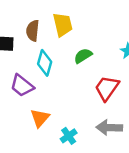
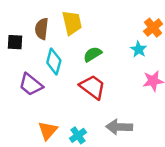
red trapezoid: (107, 88) -> (93, 87), moved, turned 92
orange triangle: (40, 118) -> (48, 131), moved

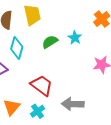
cyan star: (139, 49) -> (75, 38), moved
red trapezoid: (93, 87) -> (42, 85), moved

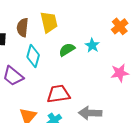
red trapezoid: (42, 85) -> (58, 94), turned -45

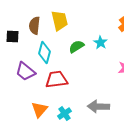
red trapezoid: (58, 94) -> (56, 80), moved

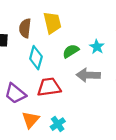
purple trapezoid: (25, 72) -> (15, 94), moved
gray arrow: (98, 107) -> (88, 75), moved

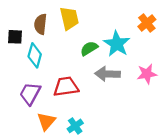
cyan star: (97, 47) -> (117, 44), size x1.6
cyan diamond: (36, 58) -> (35, 55), moved
purple trapezoid: (15, 94) -> (30, 94), turned 80

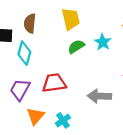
yellow trapezoid: (69, 18) -> (71, 19), moved
cyan star: (117, 44) -> (103, 42), size x0.7
gray arrow: (108, 74) -> (99, 96), moved

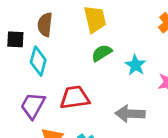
cyan star: (103, 42) -> (135, 65), moved

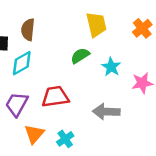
yellow trapezoid: (95, 19) -> (96, 25), moved
cyan diamond: (38, 61) -> (22, 63), turned 45

